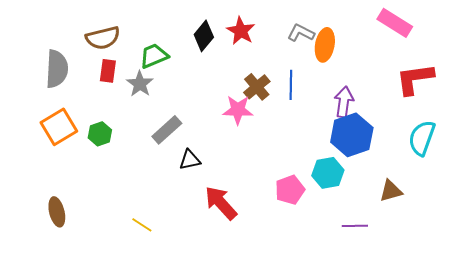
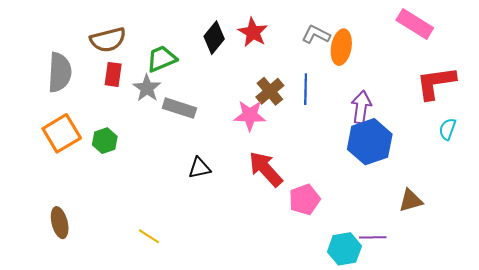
gray rectangle: (167, 130) -> (179, 108), moved, turned 60
cyan semicircle: (422, 138) -> (447, 129), moved, size x0.6
cyan hexagon: (328, 173) -> (344, 249), moved
red arrow: (221, 203) -> (266, 169), moved

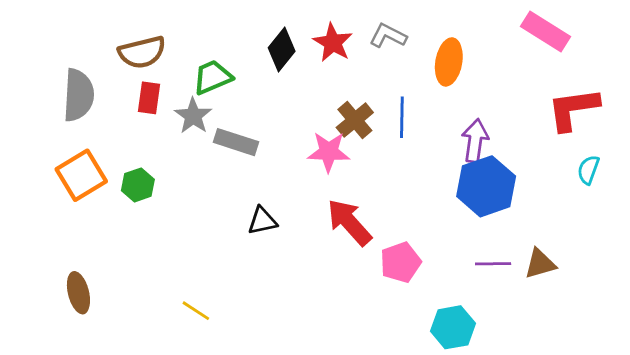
gray L-shape: (316, 35) -> (388, 36), moved
purple line: (373, 237) -> (493, 264), moved

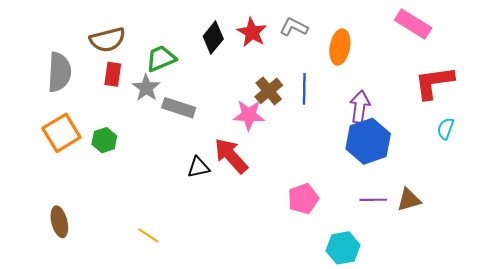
red arrow: (349, 222) -> (231, 156), moved

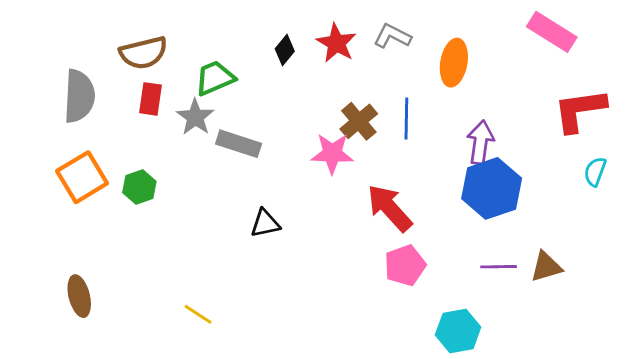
black diamond: (213, 38) -> (285, 50), size x0.7
red arrow: (231, 156) -> (390, 208), moved

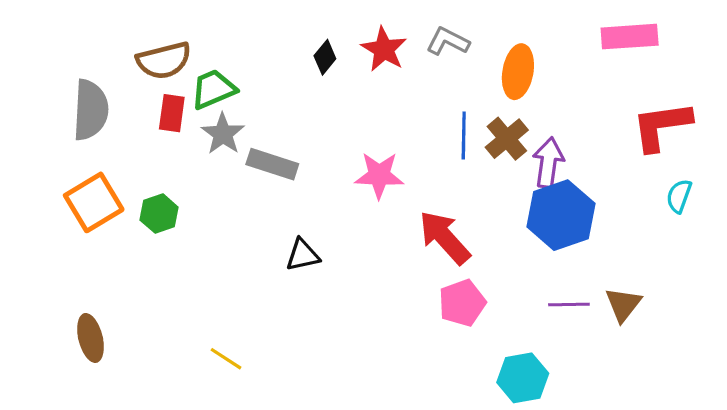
pink rectangle: (552, 32) -> (630, 37), turned -36
green trapezoid: (215, 78) -> (213, 89), moved
brown cross: (359, 121) -> (507, 139), moved
brown triangle: (546, 267) -> (623, 304), turned -36

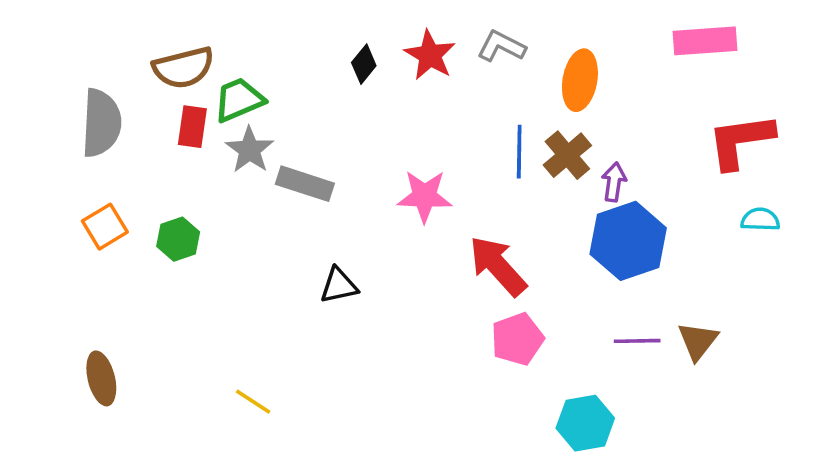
purple arrow: (548, 163) -> (614, 182), size x0.7
cyan semicircle: (679, 196) -> (760, 219), turned 72
orange square: (94, 202) -> (105, 227), size x0.7

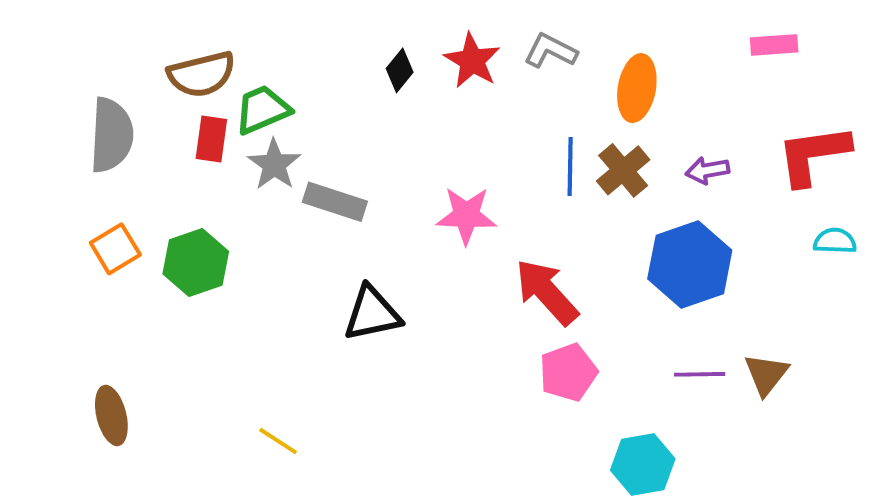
pink rectangle: (705, 41) -> (774, 45), size x0.7
purple arrow: (614, 182) -> (707, 170), moved, turned -108
green hexagon: (178, 239) -> (196, 263), size x1.4
black triangle: (339, 286) -> (372, 314), size x1.4

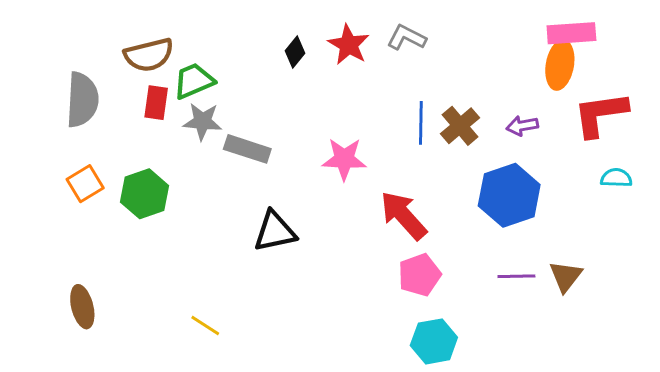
pink rectangle: (774, 45) -> (571, 33), size x1.4
orange ellipse: (637, 88) -> (560, 65), moved
gray star: (274, 165) -> (202, 121), turned -30
cyan hexagon: (643, 465) -> (434, 341), moved

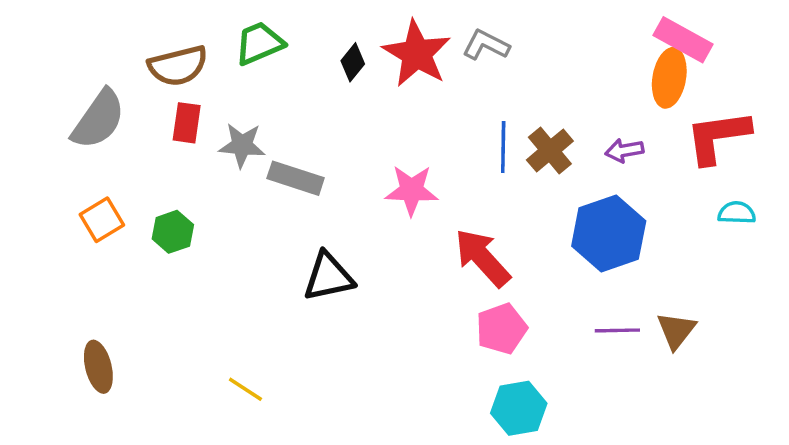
pink rectangle: (571, 33) -> (683, 40), turned 33
red star: (349, 45) -> (417, 54), size x1.4
green trapezoid: (194, 81) -> (259, 43), moved
gray semicircle: (82, 100) -> (98, 119), turned 32
green hexagon: (145, 194) -> (173, 232), size x0.7

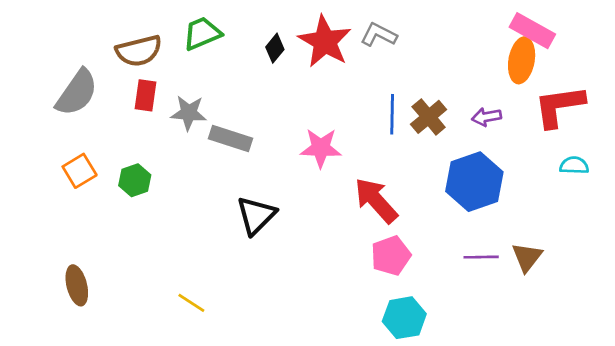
black triangle: (328, 277) -> (256, 215), turned -33

